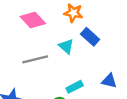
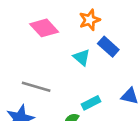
orange star: (73, 13) -> (90, 20), turned -30
gray line: (35, 59) -> (36, 87), moved, turned 30

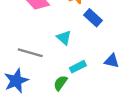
cyan triangle: (82, 57) -> (64, 38), moved

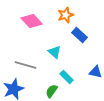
cyan rectangle: (78, 67) -> (67, 77), turned 72

